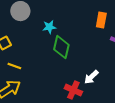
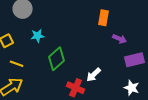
cyan star: (49, 27) -> (38, 36), moved
green diamond: (61, 47) -> (57, 59), moved, turned 35

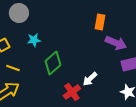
purple arrow: (120, 39) -> (116, 43), size x1.5
red cross: (76, 88) -> (72, 92), turned 30

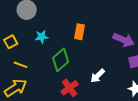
orange rectangle: (100, 22) -> (80, 32), moved
red cross: (72, 92) -> (70, 88), moved

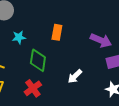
green diamond: (61, 60) -> (38, 60), turned -40
red cross: (70, 88) -> (33, 88), moved

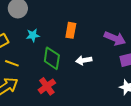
white arrow: (75, 76) -> (84, 60), moved, turned 35

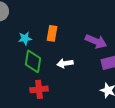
cyan star: (33, 35) -> (25, 38), moved
red cross: (47, 86) -> (39, 89), moved, turned 30

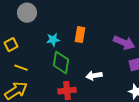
white arrow: (65, 63) -> (94, 76), moved

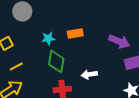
orange rectangle: (80, 35) -> (75, 33), turned 70
yellow line: (21, 68) -> (16, 66), turned -48

